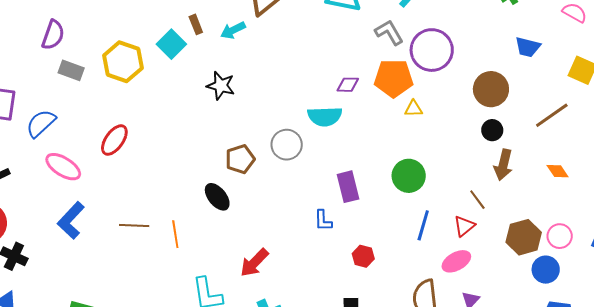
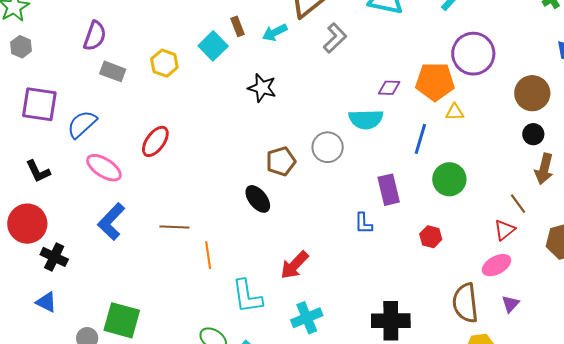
gray L-shape: (389, 32) -> (335, 38), moved, turned 76
yellow hexagon: (123, 62) -> (164, 63), size x0.7
blue line: (423, 225) -> (420, 139), moved
orange line: (175, 234) -> (208, 255), moved
red hexagon: (363, 256) -> (431, 237), moved

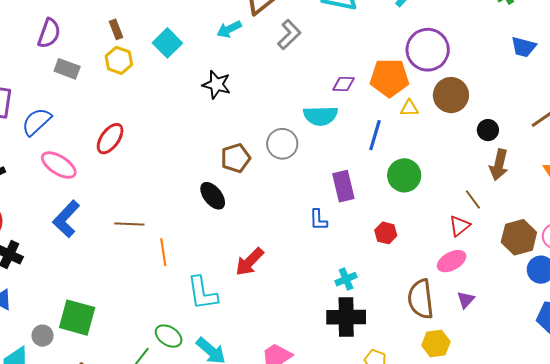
brown rectangle: (238, 26) -> (116, 29), moved
brown circle: (532, 93) -> (451, 95), moved
cyan cross: (307, 318) -> (346, 279), moved, size x0.7

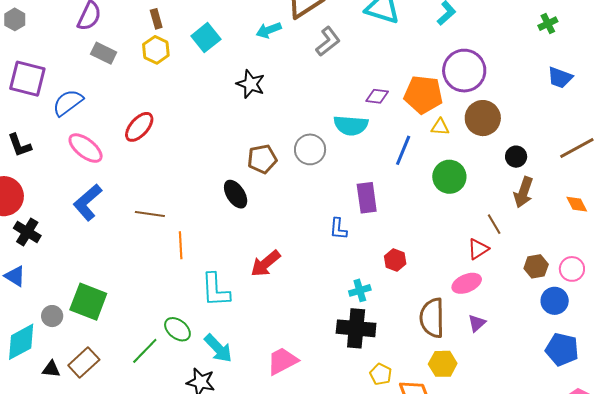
green circle: (404, 175) -> (449, 177), moved
red hexagon: (386, 233) -> (395, 260), moved
brown hexagon: (519, 237) -> (536, 266), size x0.7

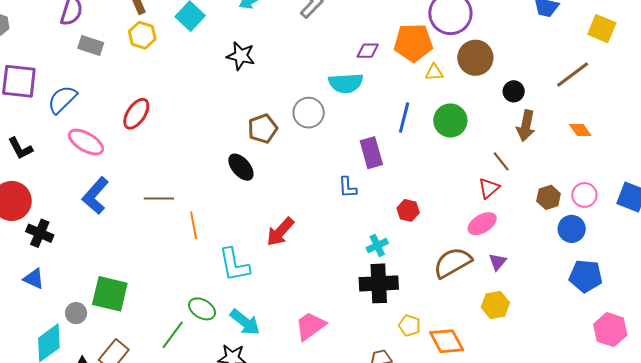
blue line: (403, 150) -> (404, 117), moved
brown semicircle: (432, 318) -> (453, 263), turned 69
yellow hexagon: (443, 364) -> (495, 305), moved

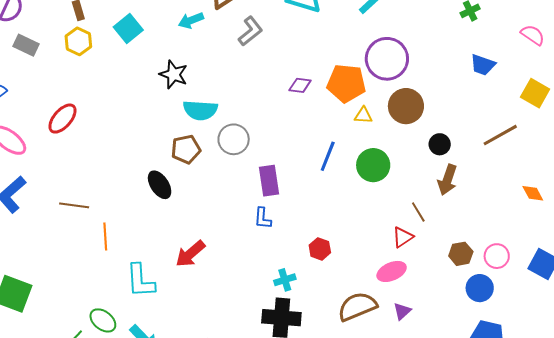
cyan semicircle: (346, 83) -> (200, 110), moved
orange diamond: (580, 130) -> (533, 193), moved
purple rectangle: (371, 153) -> (269, 181), moved

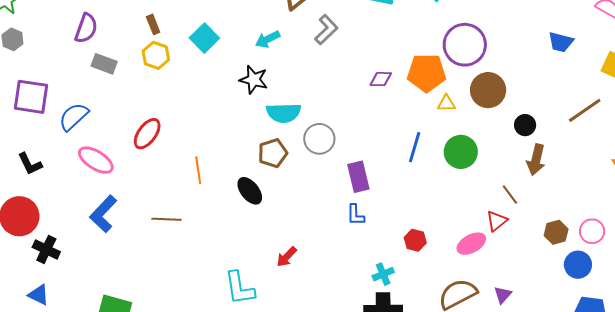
cyan arrow: (191, 20) -> (268, 39), moved
orange line: (105, 236) -> (198, 170), moved
red arrow: (190, 254) -> (287, 257), size x0.7
pink ellipse: (392, 271) -> (471, 244), moved

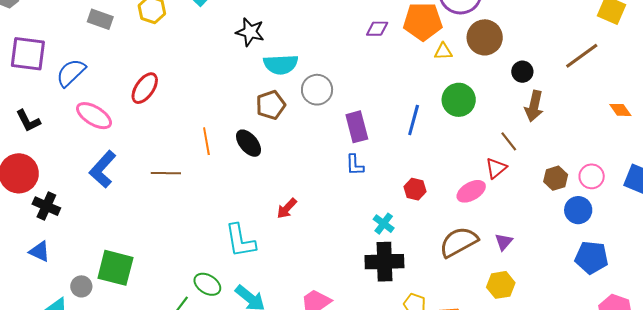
blue line: (415, 147) -> (414, 120), moved
orange line: (198, 170) -> (206, 141), moved
cyan cross: (383, 274) -> (384, 224), turned -30

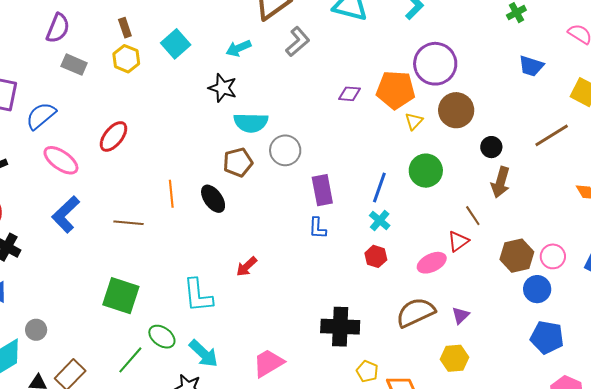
yellow triangle: (443, 51) -> (414, 121), turned -48
brown hexagon: (556, 178) -> (517, 256), size x1.4
cyan cross: (384, 224) -> (380, 221), moved
green square: (115, 268) -> (121, 296), moved

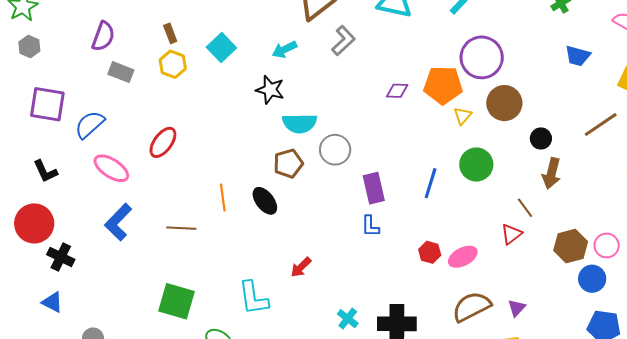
cyan cross: (380, 221) -> (348, 319), moved
pink ellipse: (432, 263) -> (463, 257), moved

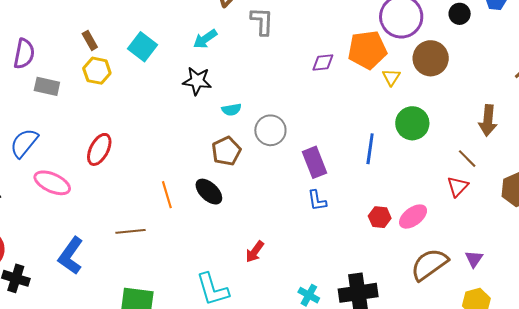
gray L-shape: (343, 41) -> (262, 21), turned -36
cyan semicircle: (300, 123) -> (231, 110), size x0.6
black circle: (541, 138) -> (460, 14), moved
blue L-shape: (118, 222) -> (71, 256), moved

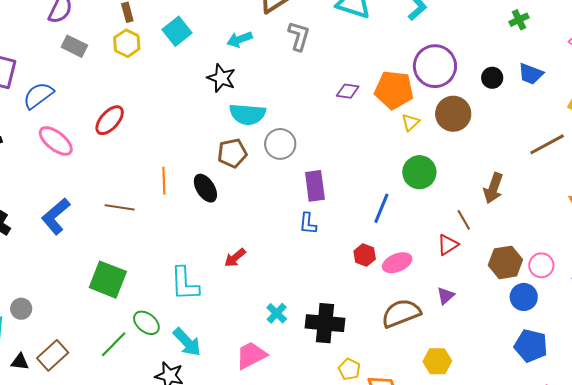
cyan semicircle: (231, 110) -> (248, 114), size x1.8
blue line: (370, 149) -> (381, 208), moved
purple triangle: (474, 259) -> (446, 296), moved

